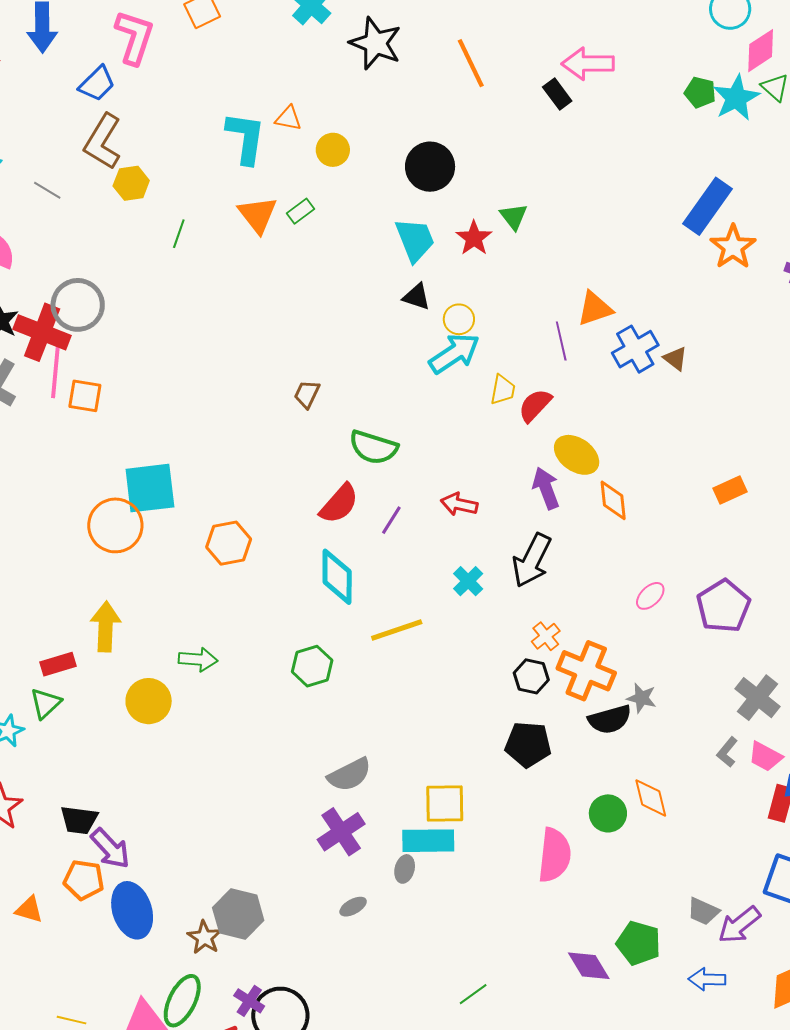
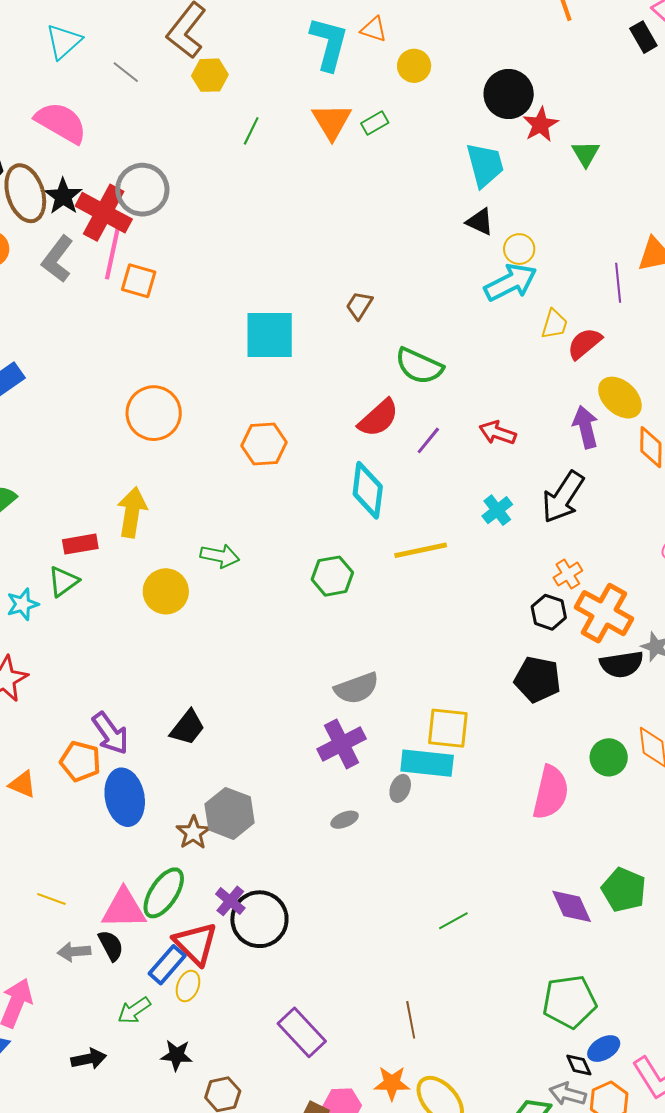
red star: (474, 238) -> (541, 125), moved
cyan square: (150, 488) -> (270, 335), moved
black trapezoid: (79, 820) -> (187, 727), moved, turned -66

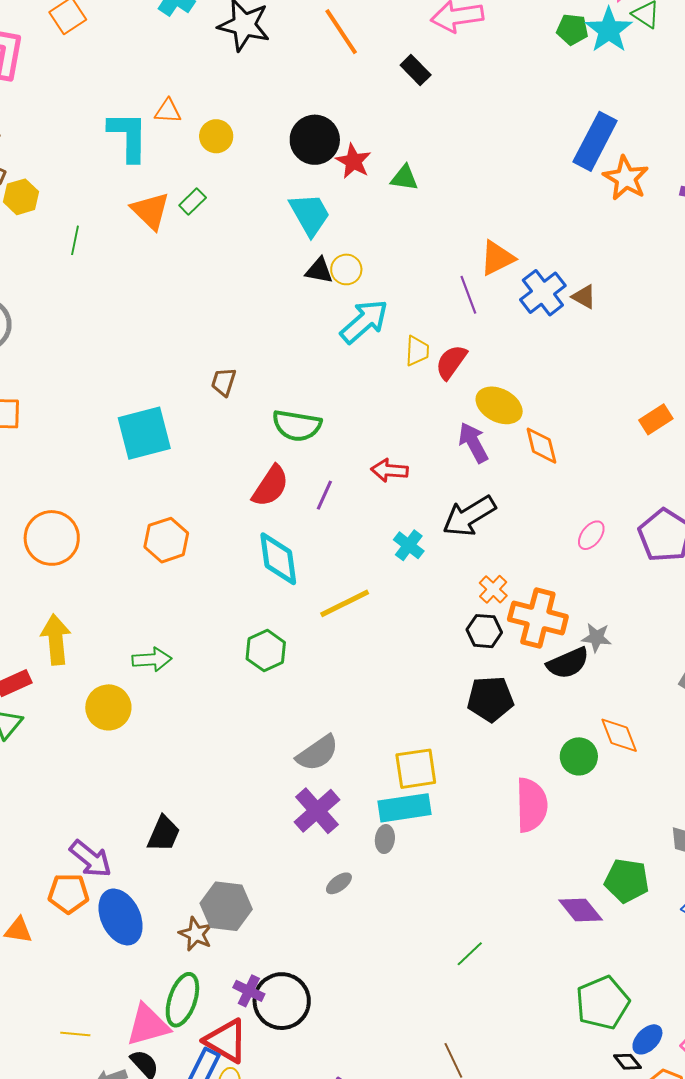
black rectangle: (643, 37) -> (416, 70), moved
green triangle: (586, 154) -> (404, 178), turned -36
yellow circle: (519, 249) -> (346, 269), moved
black arrow: (563, 497) -> (469, 516), turned 40

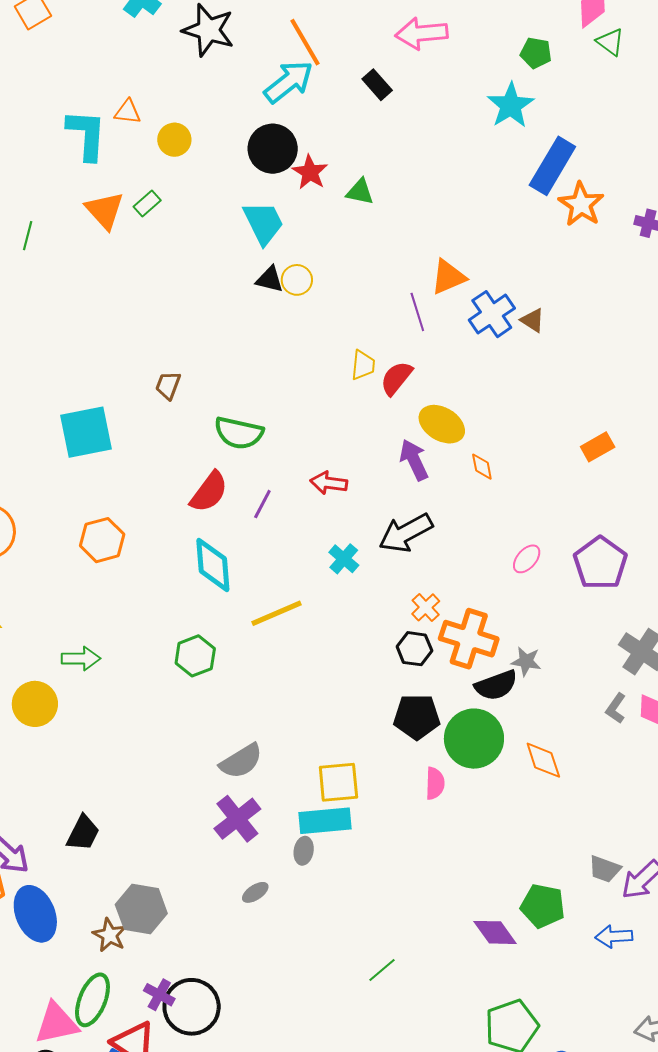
cyan star: (609, 30) -> (511, 105), moved
cyan arrow: (364, 321) -> (289, 82), moved
orange diamond: (541, 446) -> (482, 467), size x0.7
green circle: (579, 756) -> (474, 739), moved, size x1.6
pink semicircle: (531, 805) -> (435, 783), moved, size x0.6

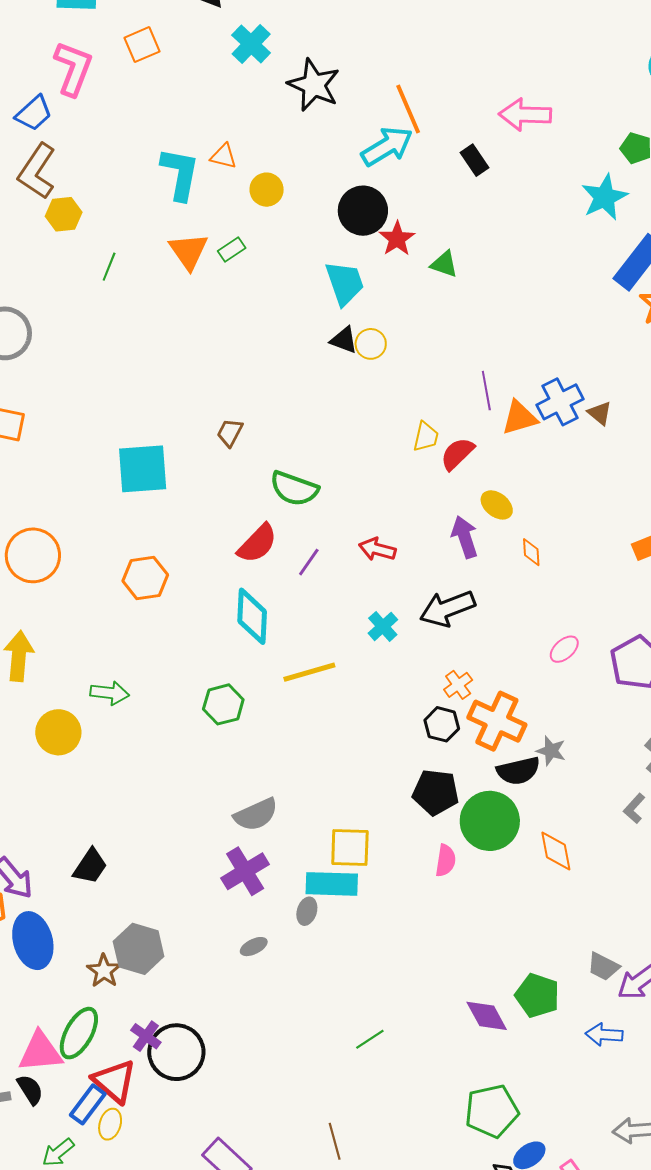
orange triangle: (448, 277) -> (519, 418), moved
yellow ellipse: (442, 424) -> (497, 505), size x0.7

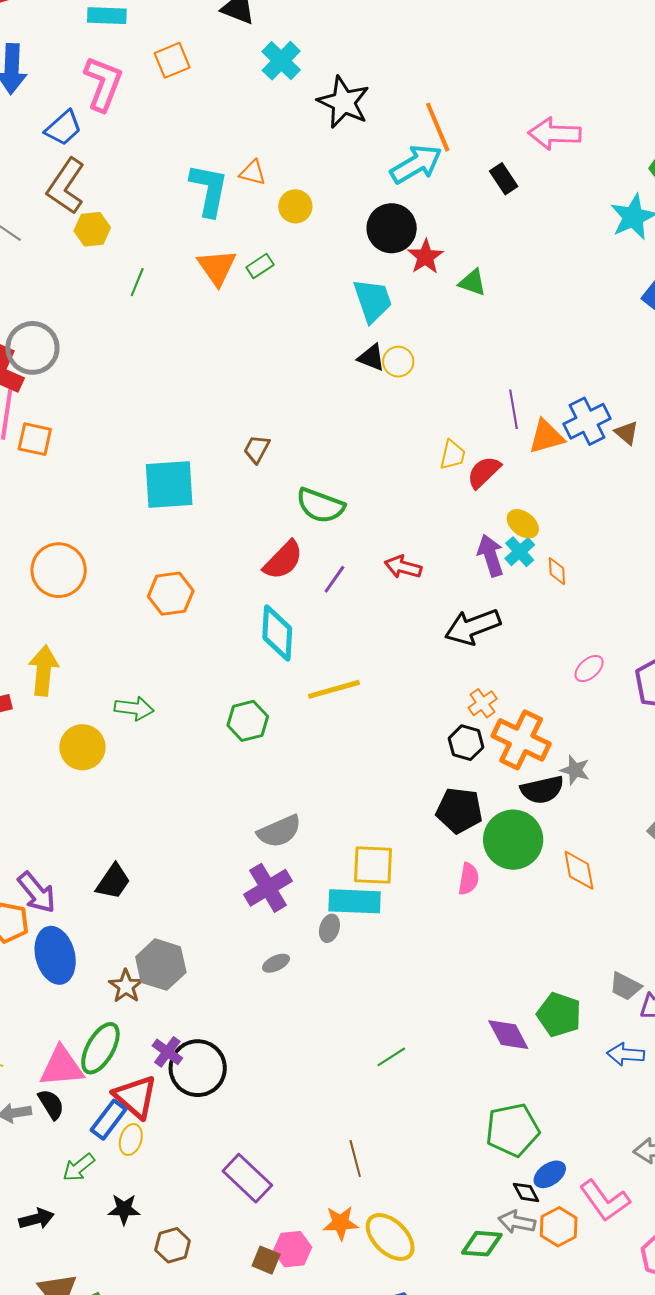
cyan cross: (383, 626) -> (520, 552), moved

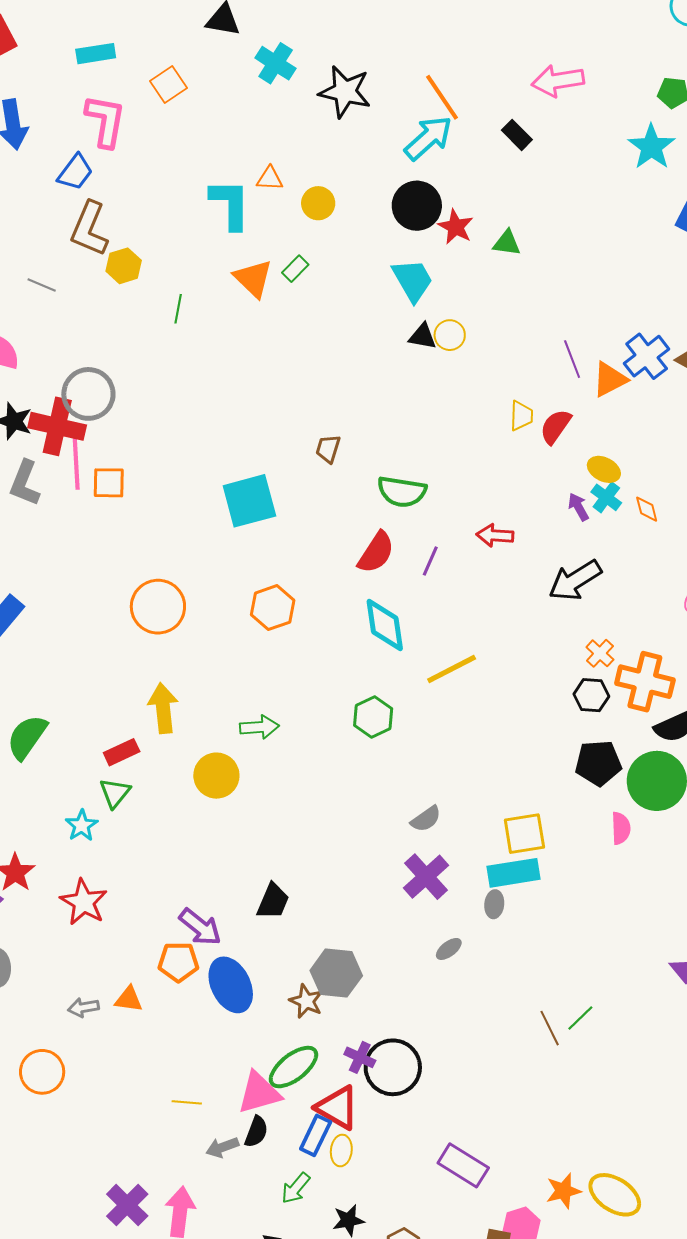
purple arrow: (491, 555) -> (578, 507), size x0.7
gray semicircle: (279, 831) -> (426, 819), size x0.7
green ellipse: (100, 1048) -> (293, 1067), turned 34
black semicircle: (51, 1104) -> (256, 1132), turned 64
brown line: (355, 1159) -> (550, 1028), moved

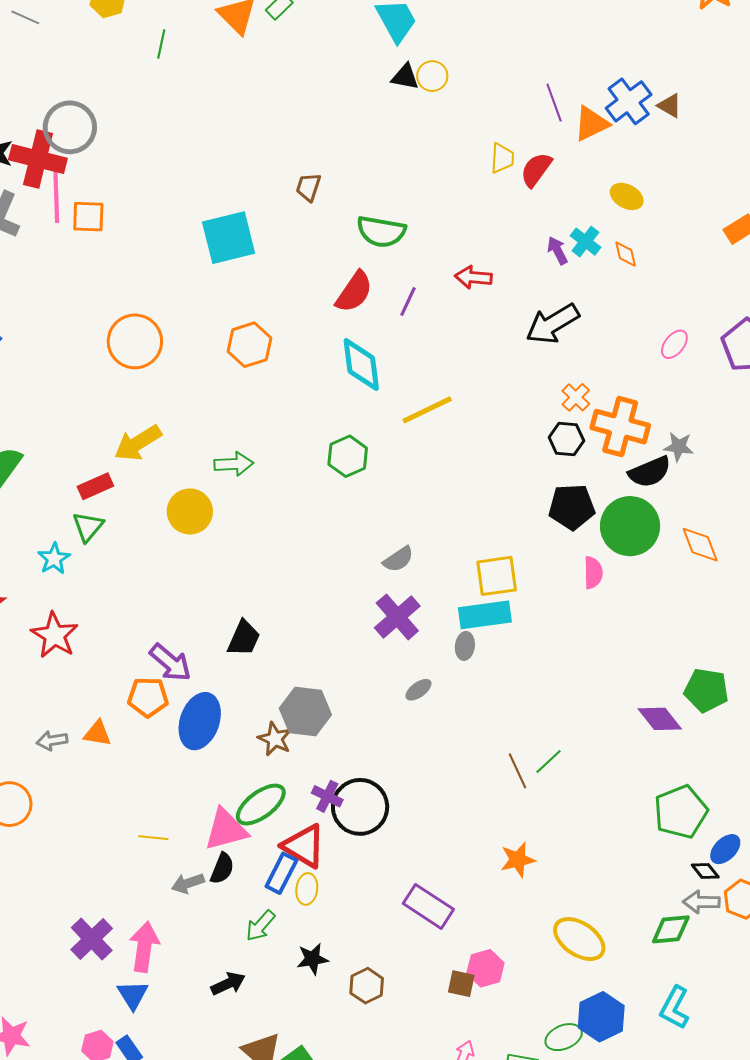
yellow ellipse: (604, 469) -> (627, 196), moved
yellow arrow: (163, 708) -> (138, 443), turned -117
blue ellipse: (231, 985) -> (200, 721), turned 44
orange star: (563, 1191) -> (518, 860), moved

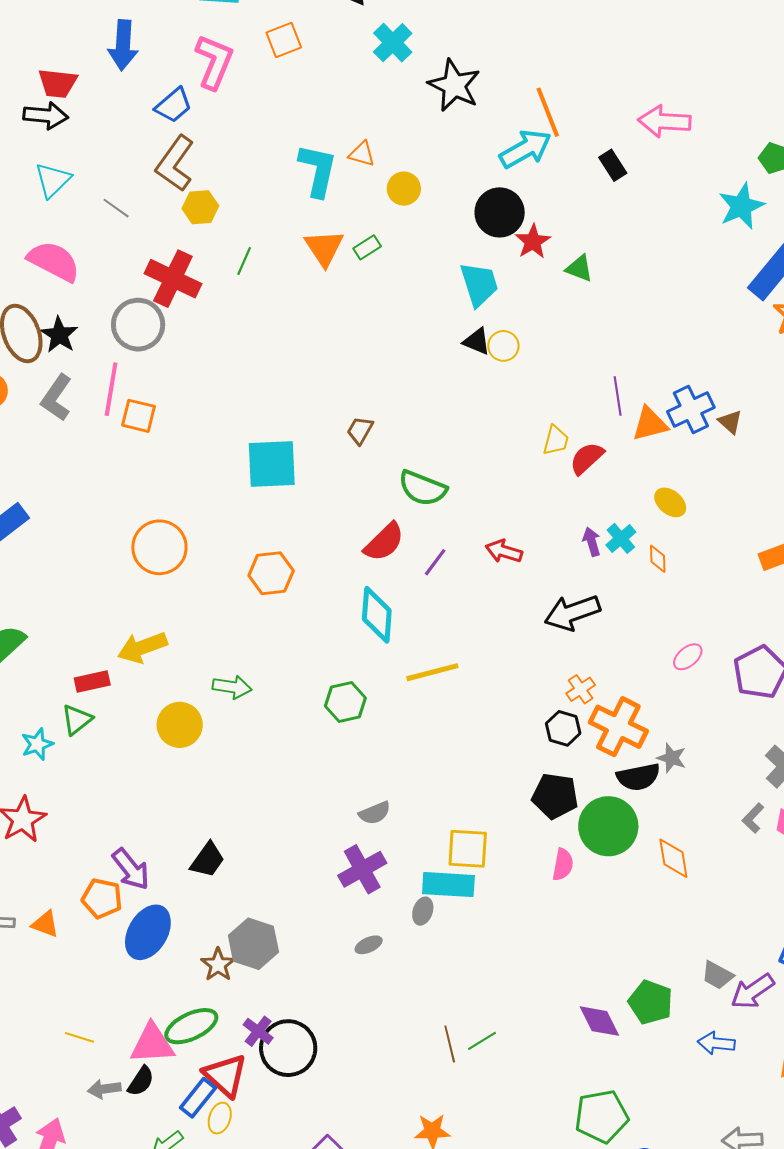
red cross: (38, 159) -> (173, 279), moved

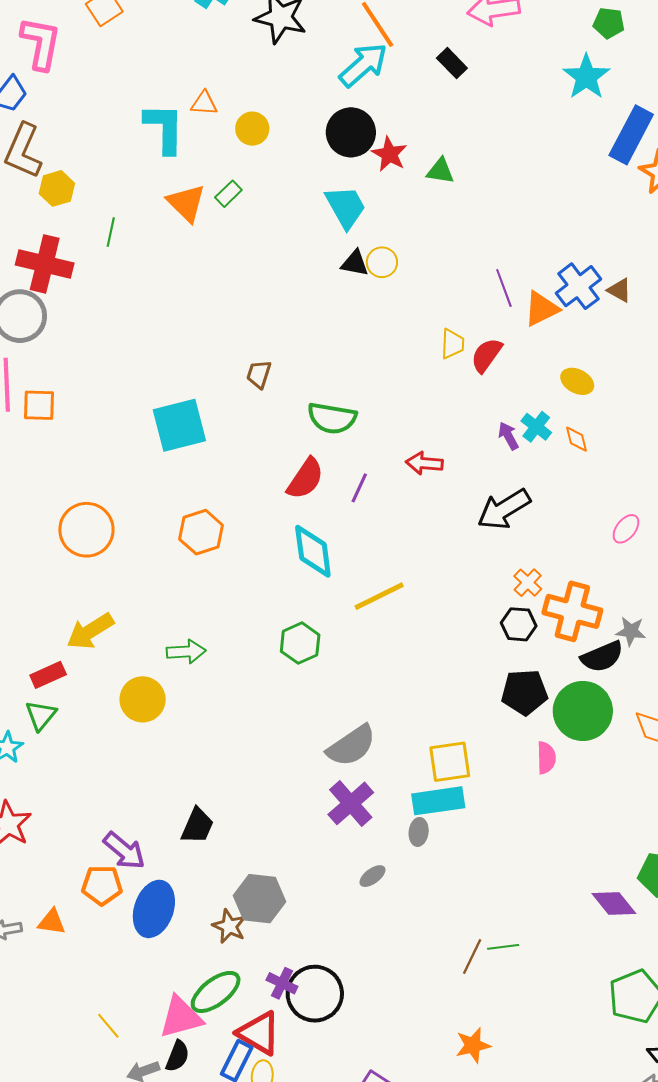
gray semicircle: (375, 813) -> (351, 746), size x1.6
yellow line: (79, 1037) -> (108, 1026), turned 44
green line: (482, 1041) -> (503, 947), turned 36
brown line: (450, 1044) -> (472, 957), turned 51

